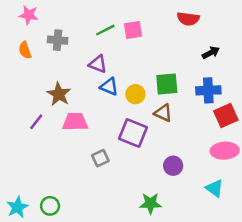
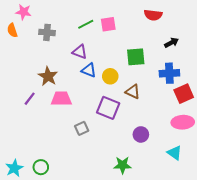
orange semicircle: (25, 50) -> (12, 30), moved
green square: (167, 84) -> (136, 57), moved

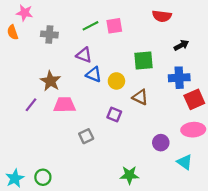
purple square: (108, 108) -> (114, 115), size x0.6
purple circle: (141, 134) -> (161, 143), moved

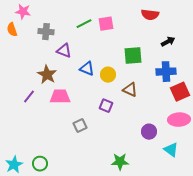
purple triangle: (84, 55) -> (64, 51), moved

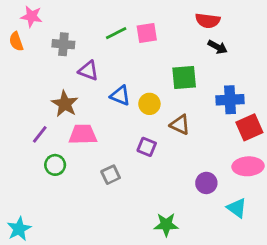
black arrow: (168, 42) -> (217, 47), moved, turned 56
green circle: (40, 164) -> (55, 165), moved

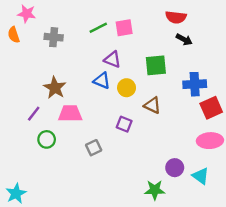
purple triangle: (88, 71) -> (112, 60), moved
purple circle: (206, 183) -> (175, 168), moved
green star: (166, 225) -> (155, 190), moved

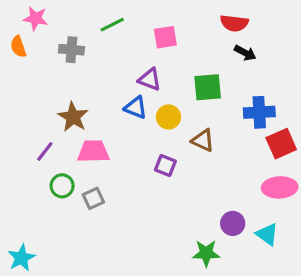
green line: (98, 28) -> (112, 25), moved
gray square: (94, 148) -> (93, 198), moved

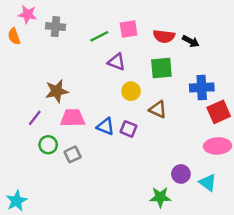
red semicircle: (234, 23) -> (164, 36), moved
green line: (112, 25) -> (99, 36), moved
gray cross: (71, 50) -> (55, 27), moved
blue triangle: (136, 108) -> (105, 126), moved
brown star: (73, 117) -> (57, 91), turned 30

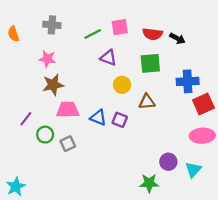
pink star: (27, 14) -> (47, 59), moved
brown triangle: (158, 109) -> (147, 102), turned -30
purple line: (35, 118) -> (26, 119), moved
cyan triangle: (208, 182) -> (193, 170), turned 36

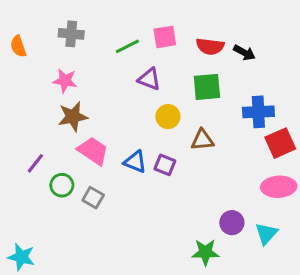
pink trapezoid: (68, 110) -> (93, 151), turned 35
gray square: (68, 144) -> (93, 198), turned -35
cyan star: (16, 187) -> (21, 257), turned -30

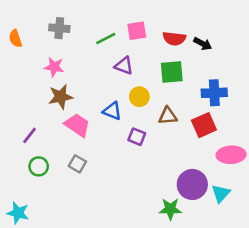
red square: (280, 143) -> (204, 125), moved
blue triangle: (135, 162) -> (112, 111), moved
green circle: (62, 185) -> (39, 166), moved
purple circle: (232, 223) -> (192, 184), size x1.5

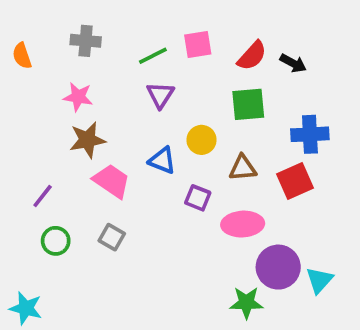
red semicircle: (174, 39) -> (252, 56), turned -55
purple triangle: (124, 66) -> (160, 95), moved, turned 42
pink ellipse: (231, 155) -> (243, 224), moved

